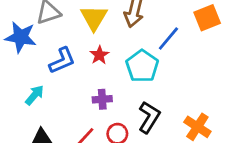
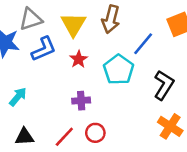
blue L-shape: (62, 61) -> (44, 49), moved
black L-shape: (149, 117) -> (164, 85), moved

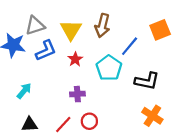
black L-shape: (164, 85) -> (147, 81), turned 70

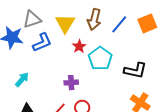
blue line: (130, 46) -> (119, 24), moved
red star: (75, 59) -> (79, 46), moved

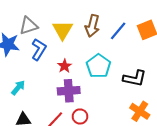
blue L-shape: (42, 42) -> (39, 49), turned -35
red star: (79, 46) -> (65, 66), moved
purple cross: (71, 83) -> (69, 91), size x1.5

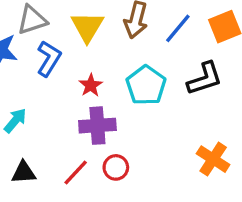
black L-shape: (135, 78) -> (205, 79), moved, turned -30

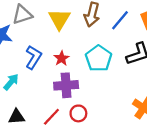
blue L-shape: (49, 59) -> (33, 57), moved

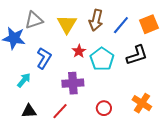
red star: (62, 58) -> (79, 51), moved
red circle: (78, 113) -> (104, 108), moved

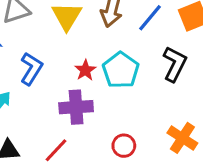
red star: (79, 51) -> (85, 70), moved
black L-shape: (137, 55) -> (175, 64), turned -45

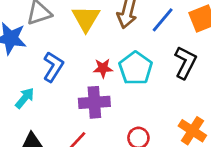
red star: (85, 70) -> (103, 68), turned 30

